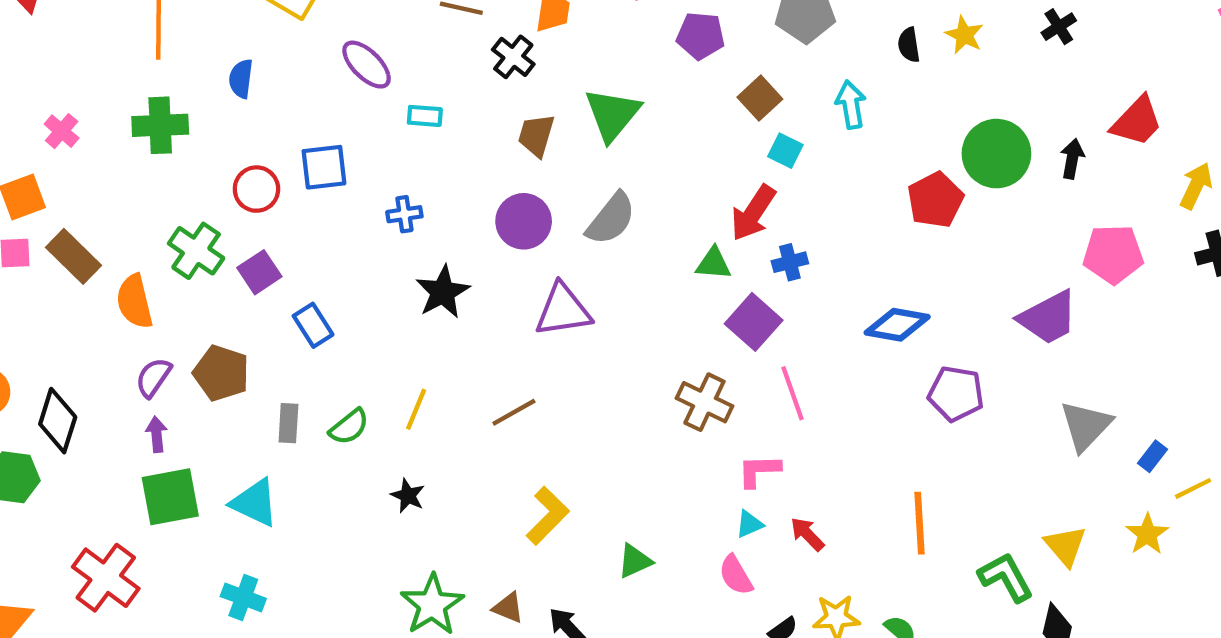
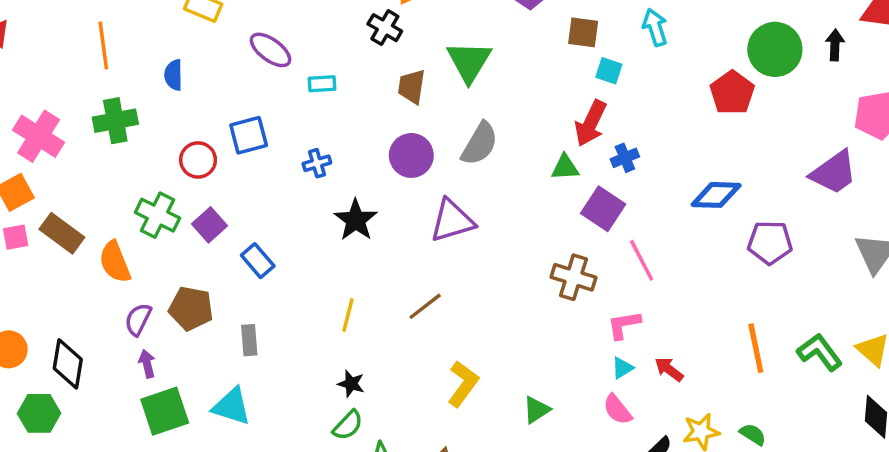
brown square: (760, 98) -> (583, 32), turned -32
pink cross: (62, 131) -> (39, 136), size x1.8
green semicircle: (349, 427) -> (348, 425), moved
green L-shape: (1006, 577) -> (820, 352), moved

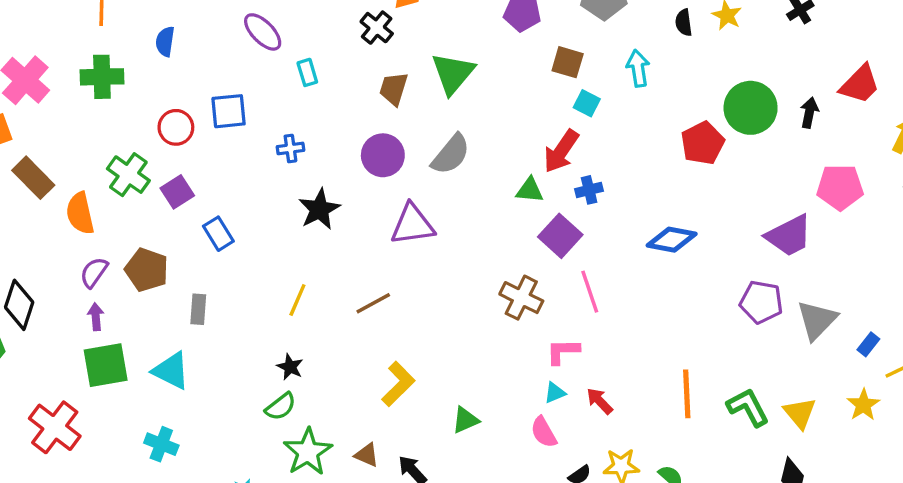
cyan rectangle: (322, 84) -> (307, 72), turned 68
purple pentagon: (770, 242) -> (761, 302), moved

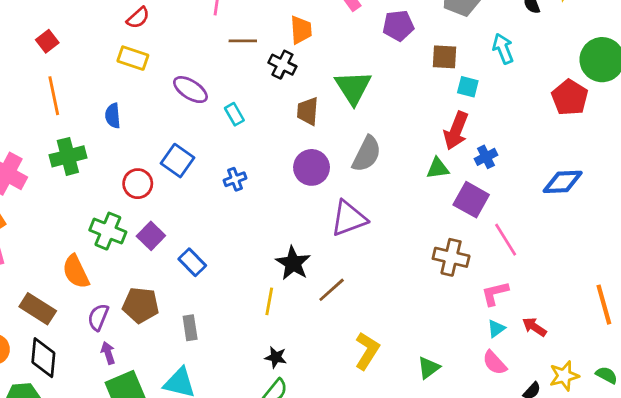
blue square: (229, 111) -> (178, 161), turned -36
brown rectangle: (33, 178) -> (38, 309), moved
black star: (319, 209) -> (293, 263), moved

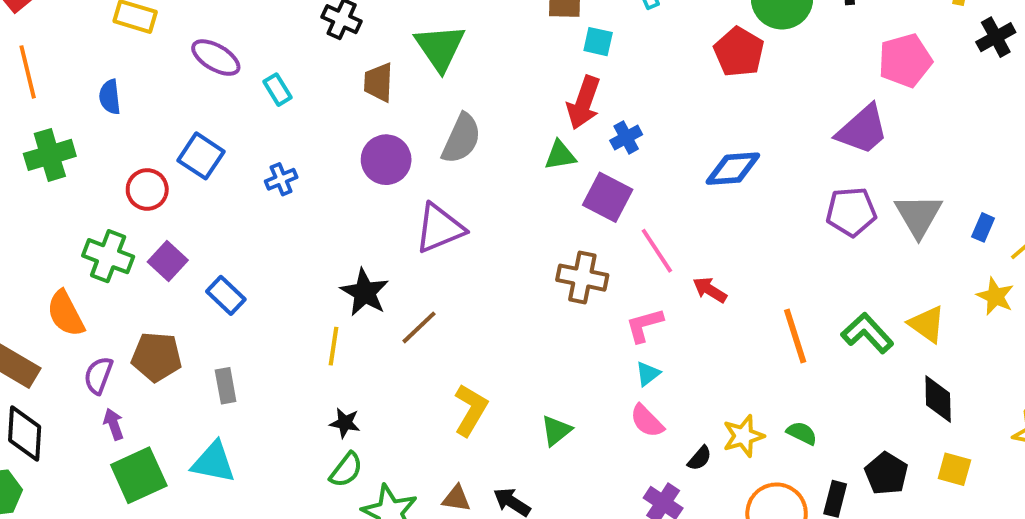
red arrow: (534, 327) -> (710, 290), moved

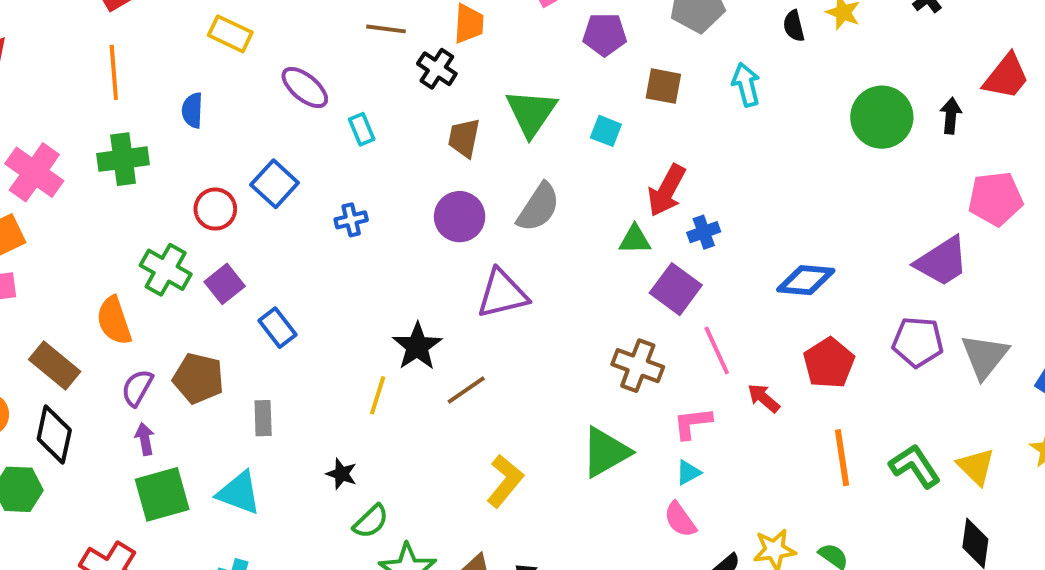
cyan square: (598, 42) -> (606, 131), moved
red pentagon: (739, 52) -> (829, 363), moved
black star: (345, 423) -> (342, 474), moved
green triangle: (556, 431) -> (606, 452), moved, size x1.6

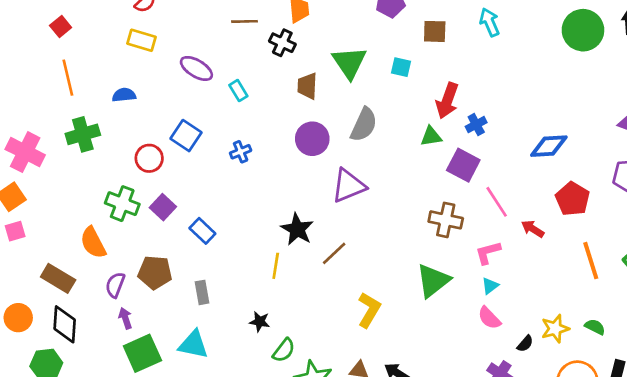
blue semicircle: (192, 110) -> (124, 95), turned 90

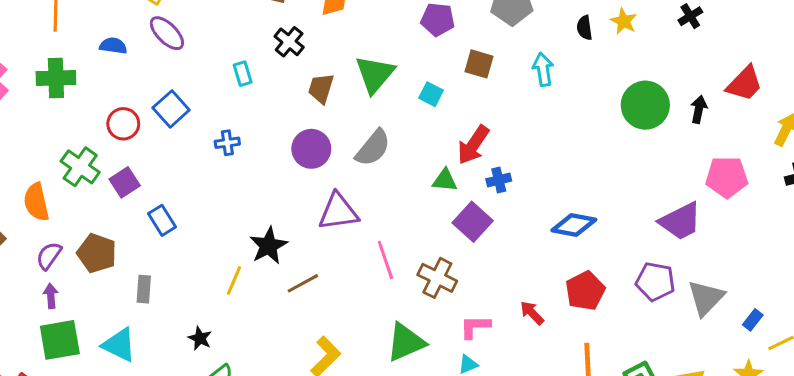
black cross: (282, 43) -> (289, 42), moved
purple ellipse: (196, 68) -> (167, 33), moved
pink line: (497, 202) -> (385, 260), moved

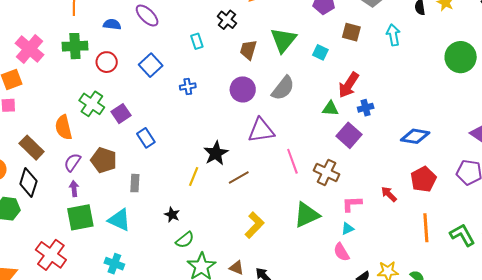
red circle: (123, 124) -> (107, 62), moved

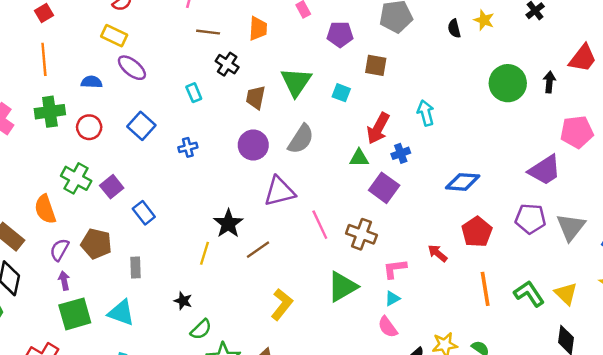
cyan arrow: (393, 35) -> (426, 113), moved

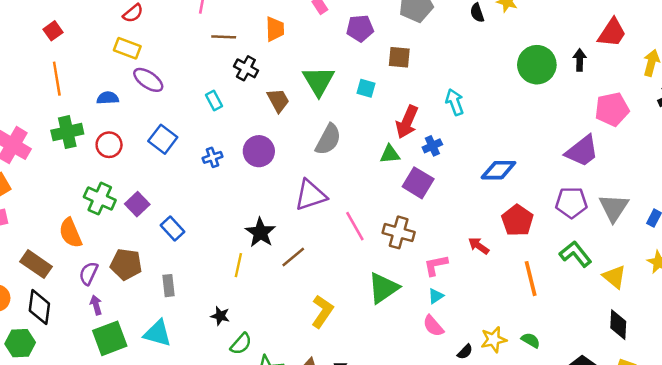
brown trapezoid: (256, 97) -> (278, 100), turned 145
purple circle: (253, 145) -> (259, 151), moved
green L-shape: (529, 294) -> (576, 254), moved

